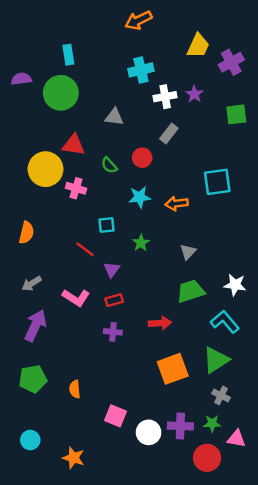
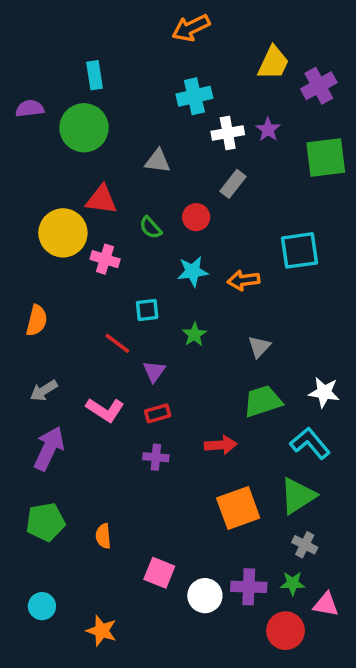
green square: (236, 114) -> (326, 158), size x1.4

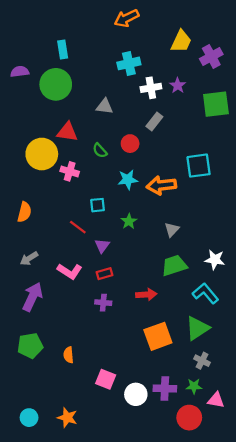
orange arrow: (243, 280) -> (161, 185), size x1.4
cyan circle: (42, 606) -> (29, 418), moved

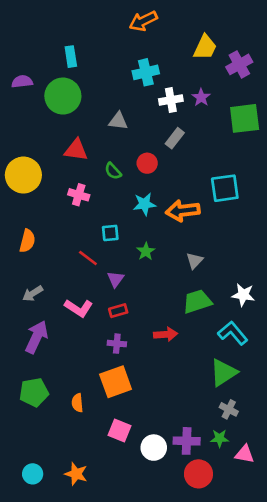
yellow circle: (42, 154) -> (23, 175), moved
orange square: (158, 336) -> (116, 382), moved
red circle: (189, 418) -> (198, 474), moved

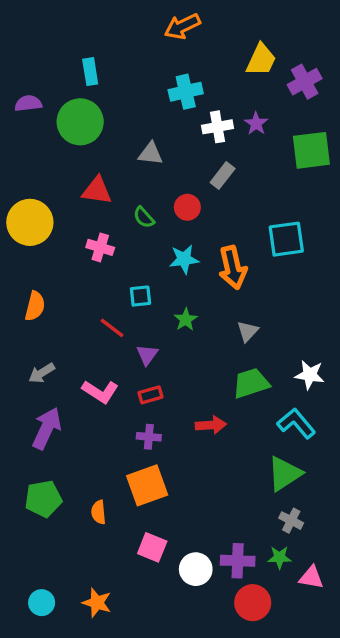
orange arrow: (183, 211) -> (233, 268), turned -96

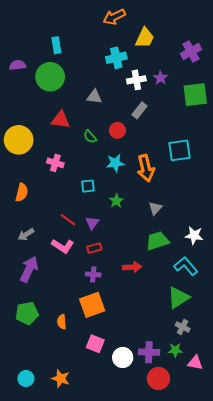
yellow trapezoid: (261, 60) -> (145, 38), moved
pink cross: (100, 247) -> (55, 163), moved
red line: (112, 328) -> (68, 220), moved

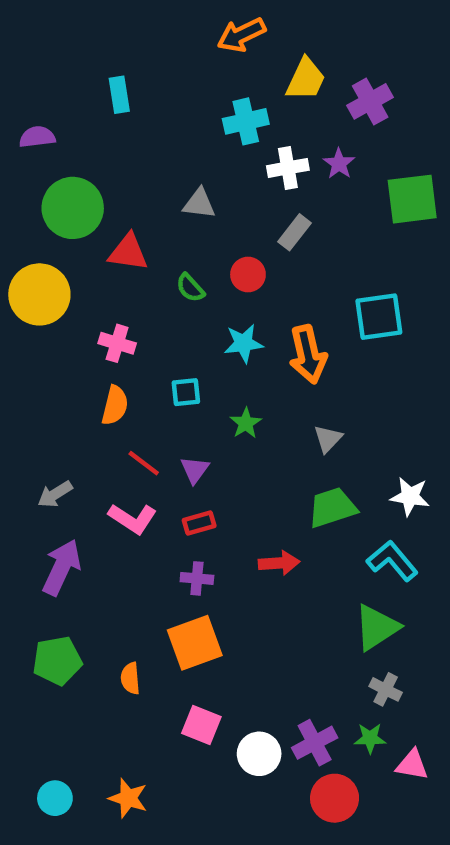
purple cross: (191, 52) -> (370, 101), moved
green circle: (50, 77) -> (73, 208), moved
orange semicircle: (22, 192) -> (115, 405), moved
purple cross: (149, 352) -> (315, 743), turned -30

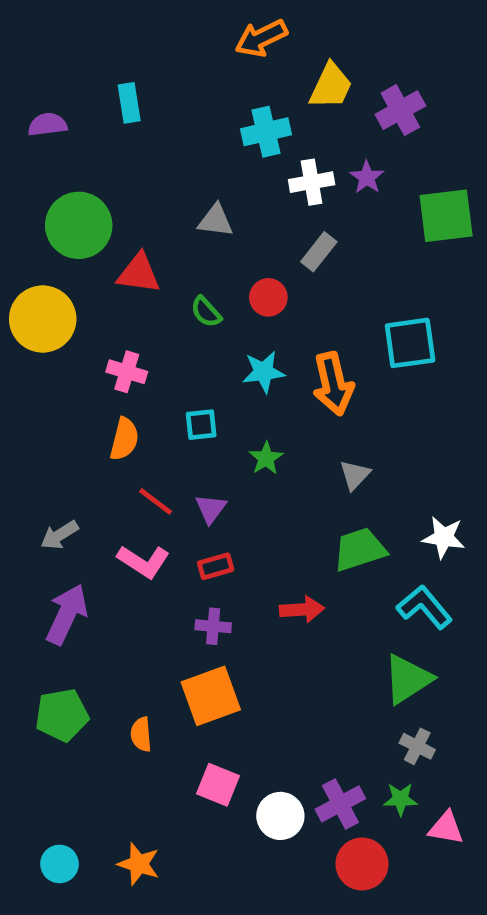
purple semicircle: (37, 137) -> (47, 125), moved

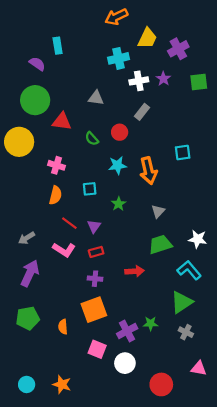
purple semicircle: (47, 125) -> (37, 64), moved, turned 42
green square: (446, 216) -> (199, 82), moved, size x0.7
cyan square: (410, 343) -> (183, 153), size x0.7
green star: (400, 799) -> (151, 324), moved
purple cross: (340, 804) -> (127, 331), moved

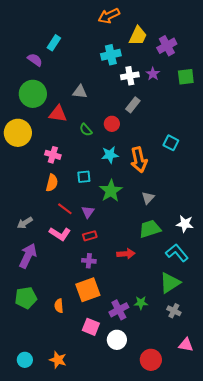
cyan rectangle: (58, 46) -> (54, 43), turned 42
gray triangle: (96, 98) -> (80, 92), moved
cyan square: (183, 153) -> (171, 143), turned 35
green star: (119, 204) -> (111, 191), size x1.6

